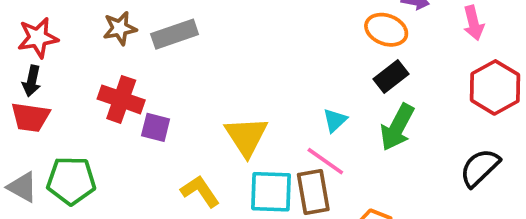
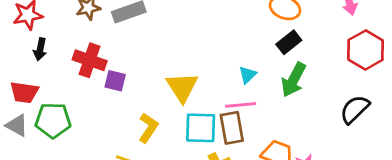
black arrow: (32, 81) -> (40, 49), moved
red trapezoid: (30, 117) -> (24, 92), moved
pink line: (325, 161) -> (241, 105), turned -40
yellow L-shape: (200, 191) -> (148, 128), turned 68

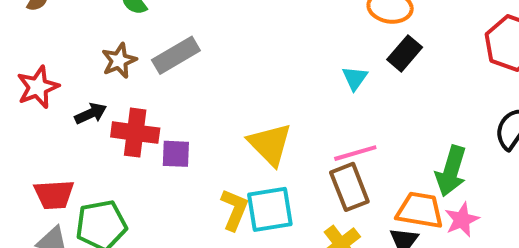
black arrow: (40, 49) -> (91, 114), moved, turned -115
cyan triangle: (248, 75) -> (355, 78), moved
green arrow: (294, 80) -> (451, 171), moved
cyan square: (201, 128) -> (270, 209), moved

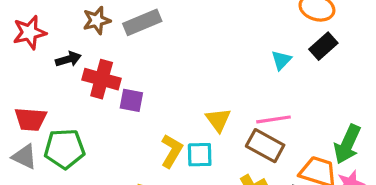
yellow triangle: (270, 144) -> (218, 120), moved, size x0.7
brown rectangle: (349, 187) -> (265, 146), turned -48
cyan square: (270, 209) -> (200, 155), size x0.7

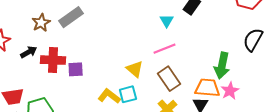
pink line: (273, 119) -> (164, 49), moved
brown rectangle: (265, 146) -> (169, 79), turned 40
yellow L-shape: (172, 151) -> (109, 96), turned -70

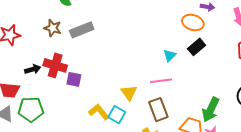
brown star: (41, 23) -> (53, 28), turned 30
black arrow: (29, 52) -> (33, 69), moved
cyan square: (128, 94) -> (117, 115), turned 30

